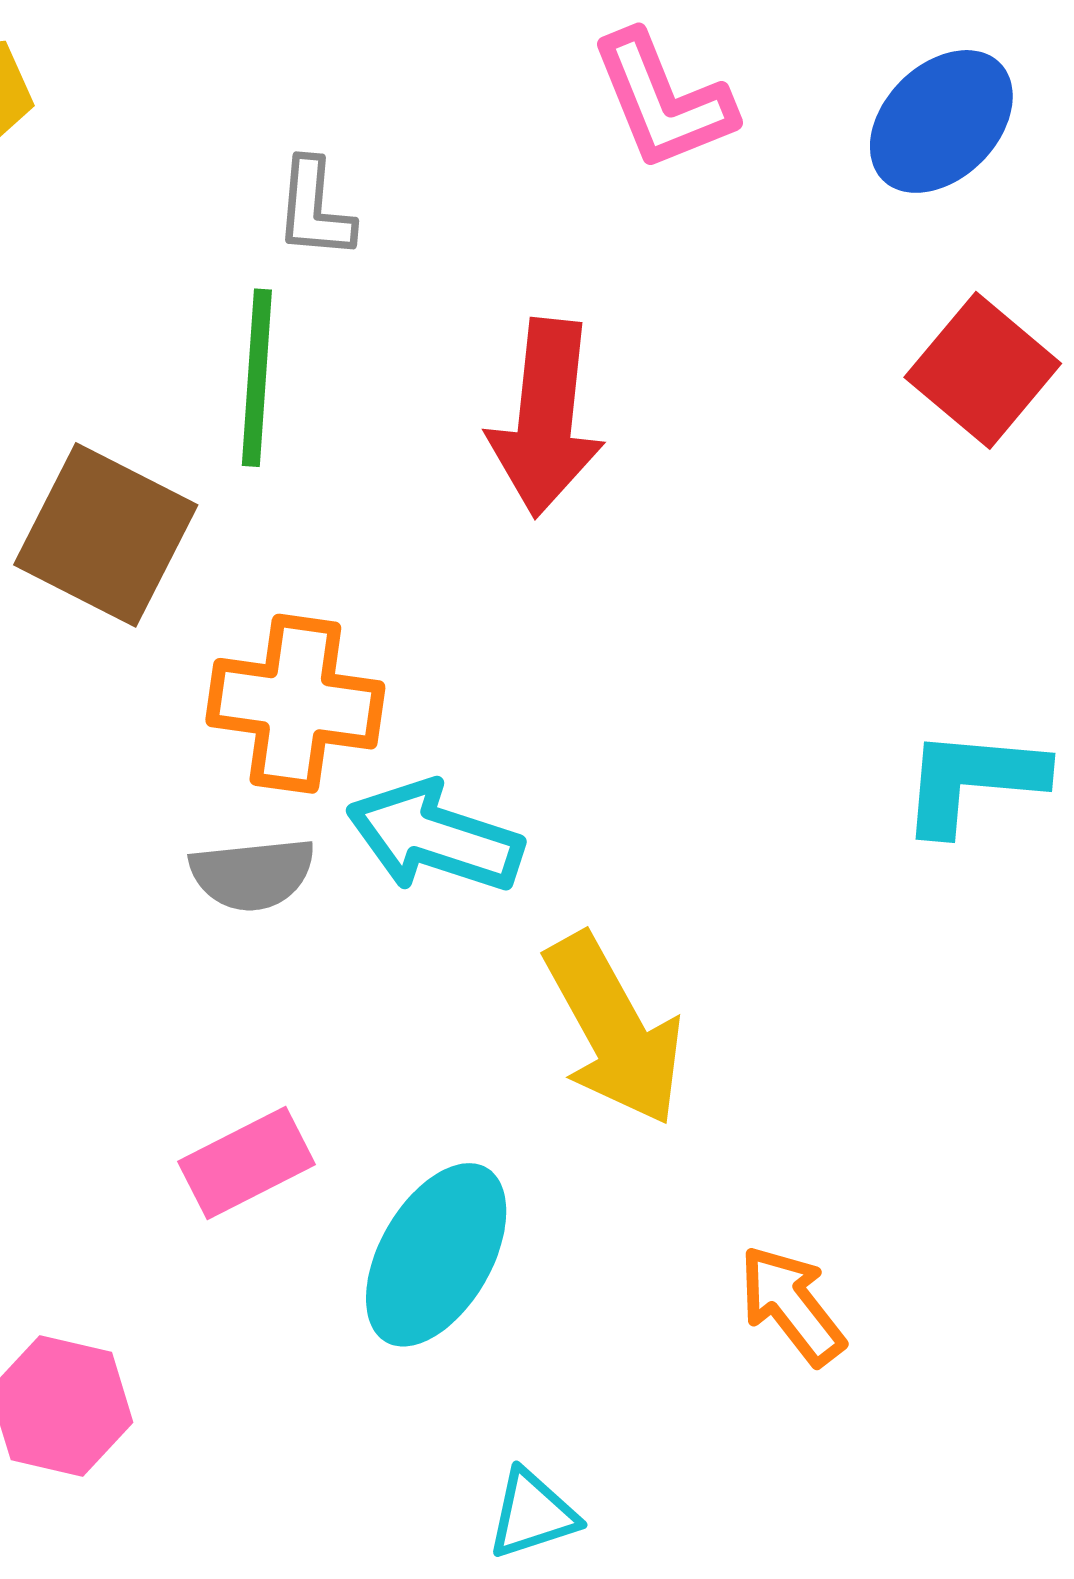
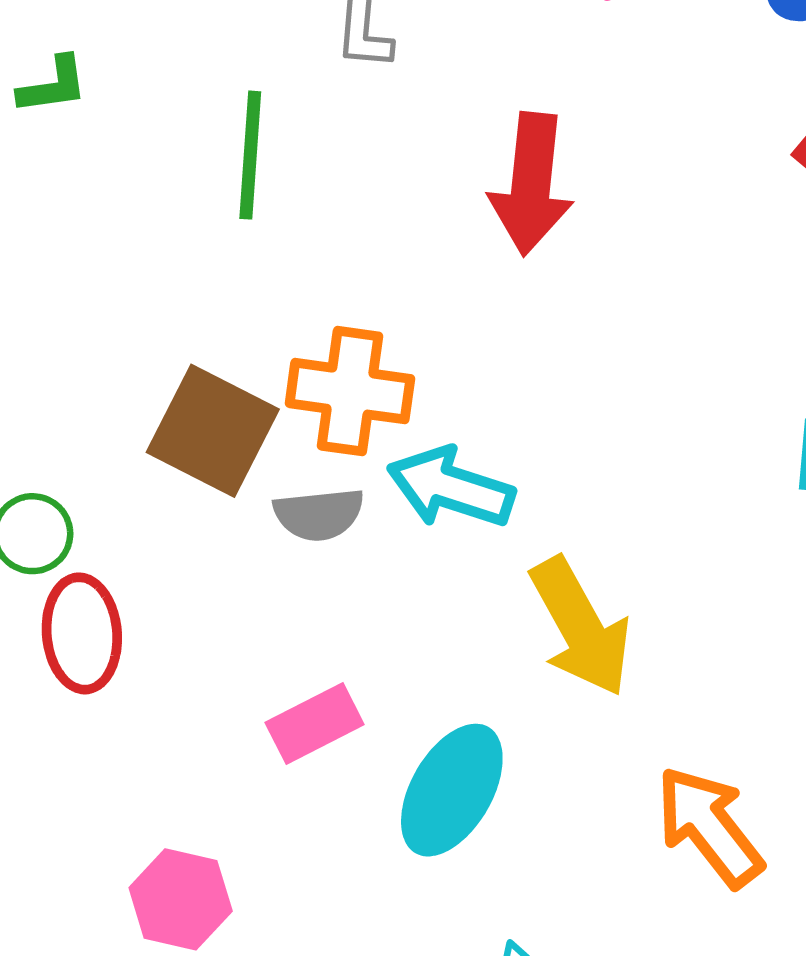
green line: (257, 378) -> (250, 155), moved
brown square: (106, 535) -> (213, 431), moved
orange arrow: (792, 1305) -> (709, 826), size x1.4

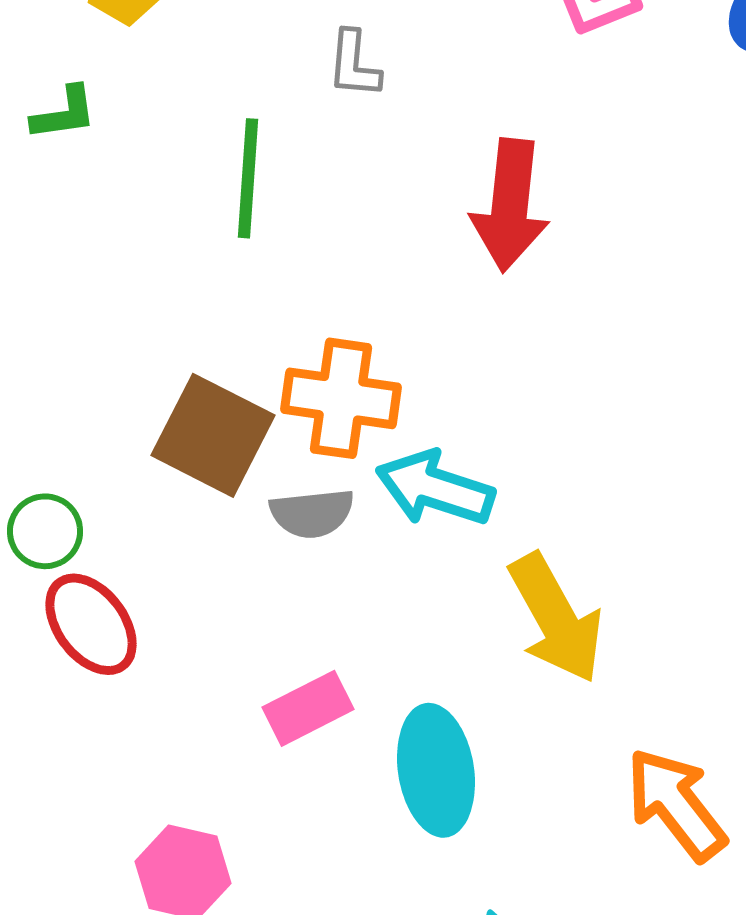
red ellipse: (82, 633) -> (91, 624), turned -32
cyan ellipse: (452, 790) -> (436, 770), turned -39

